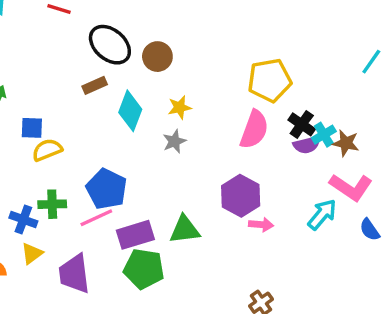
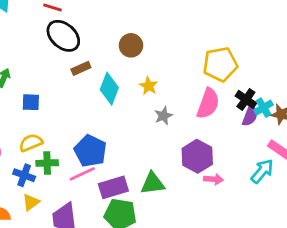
black ellipse: (110, 45) -> (63, 36), moved
yellow star: (180, 107) -> (149, 86), turned -30
gray star: (174, 141) -> (163, 116), moved
purple semicircle: (307, 145) -> (250, 116), turned -55
yellow semicircle: (47, 150) -> (31, 143), moved

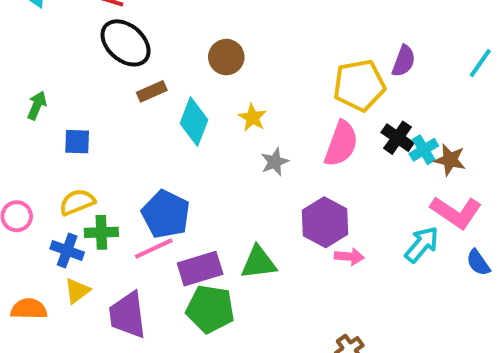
purple semicircle: (250, 116) -> (404, 61), moved

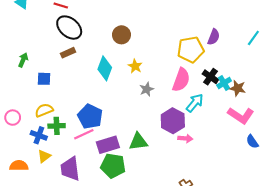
brown rectangle: (152, 91) -> (68, 53), moved
cyan arrow: (422, 244) -> (195, 103), moved

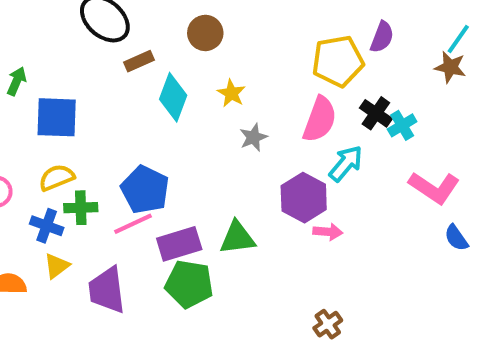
brown rectangle: (68, 53) -> (139, 61), moved
blue square: (44, 79) -> (57, 117), size x1.6
brown star: (238, 88) -> (450, 67), moved

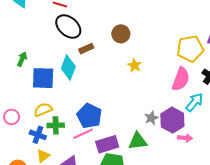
cyan diamond: (173, 97) -> (68, 68), moved
gray star: (253, 137) -> (151, 118), moved

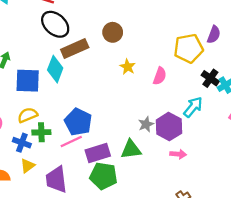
brown rectangle: (86, 49) -> (75, 48), size x1.6
pink semicircle: (181, 79) -> (160, 76), moved, size x0.7
pink arrow: (185, 138) -> (178, 154), moved

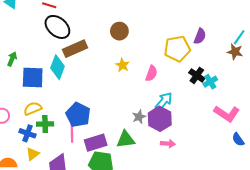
brown circle: (113, 32) -> (119, 31), moved
cyan arrow: (193, 107) -> (164, 101), moved
pink line: (71, 142) -> (72, 132), turned -66

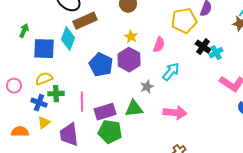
blue pentagon: (78, 115) -> (101, 65), moved
purple hexagon: (160, 119) -> (129, 60), moved
pink arrow: (168, 144) -> (175, 113), size x1.6

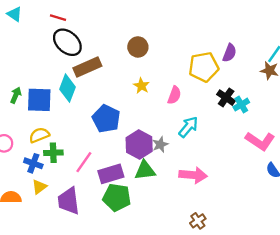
green arrow: (24, 31) -> (16, 95), moved
purple hexagon: (129, 60) -> (139, 145), moved
pink line: (82, 102) -> (84, 162), turned 36

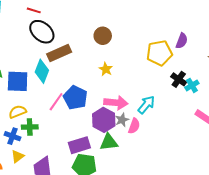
pink semicircle: (174, 95) -> (134, 126), moved
pink line: (84, 162) -> (56, 102), moved
pink arrow: (193, 175) -> (116, 103), moved

